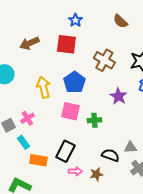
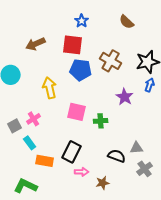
blue pentagon: (74, 82) -> (81, 70), moved, turned -30
brown star: (96, 174) -> (103, 183), moved

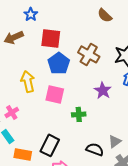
blue star: (82, 21) -> (31, 14), moved
blue pentagon: (81, 70) -> (59, 63), turned 30
pink square: (77, 112) -> (55, 94), moved
gray triangle: (137, 148) -> (115, 141), turned -32

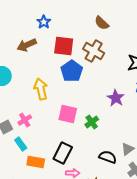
brown semicircle: (105, 15) -> (102, 23), moved
brown cross: (89, 54) -> (94, 51), moved
pink square: (55, 94) -> (68, 114), moved
green cross: (79, 114) -> (92, 122), turned -32

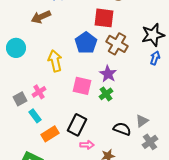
red square: (64, 46) -> (104, 18), moved
brown cross: (94, 51) -> (117, 44), moved
purple star: (116, 98) -> (108, 74), moved
orange rectangle: (36, 162) -> (50, 134), turned -42

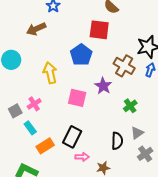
brown cross: (117, 44) -> (124, 66), moved
green cross: (106, 94) -> (130, 106), moved
black semicircle: (122, 129) -> (117, 141), turned 72

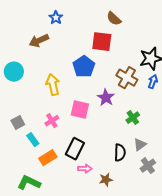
pink cross: (34, 104) -> (52, 121), moved

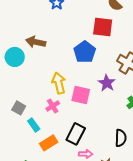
brown arrow: (39, 41) -> (36, 42), moved, turned 36
yellow arrow: (53, 85) -> (59, 83), moved
gray square: (18, 123) -> (19, 108), turned -32

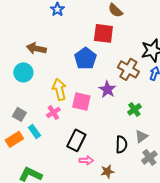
cyan circle: (15, 57) -> (23, 72), moved
orange rectangle: (49, 143) -> (14, 139), moved

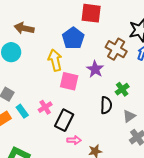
yellow arrow: (59, 89) -> (55, 60), moved
pink cross: (53, 112) -> (45, 107), moved
black semicircle: (121, 144) -> (106, 105), moved

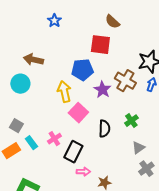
blue pentagon: (73, 38) -> (82, 70), turned 30
purple star: (95, 69) -> (102, 90), moved
pink square: (69, 81) -> (78, 113), turned 30
black semicircle: (106, 105) -> (104, 129), moved

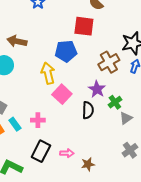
brown cross: (125, 81) -> (109, 62), turned 30
purple star: (102, 90) -> (97, 89), moved
pink cross: (54, 139) -> (38, 120), turned 32
gray triangle: (138, 148) -> (126, 118), moved
black rectangle: (73, 152) -> (41, 151), moved

